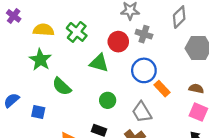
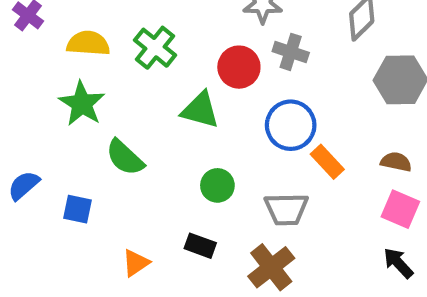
gray trapezoid: (142, 112) -> (286, 209), turned -60

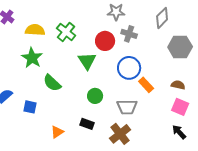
green triangle: (200, 110) -> (87, 61), turned 42

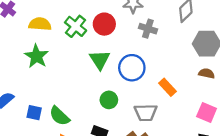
red circle: (105, 41) -> (104, 24), moved
blue circle: (129, 68) -> (132, 68), moved
green semicircle: (52, 83) -> (59, 116), moved
brown semicircle: (178, 85) -> (207, 73), moved

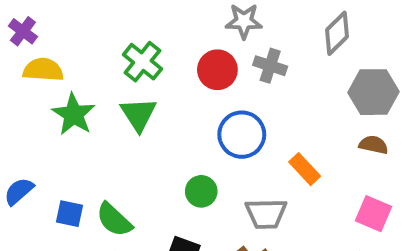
yellow semicircle: (40, 24) -> (43, 70), moved
red circle: (104, 24) -> (217, 70), moved
green triangle: (100, 60) -> (138, 114), moved

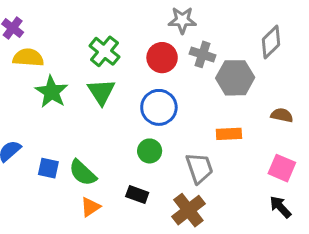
gray diamond: (337, 33) -> (271, 42), moved
gray hexagon: (373, 92) -> (235, 78), moved
blue circle: (242, 135) -> (159, 107), moved
orange rectangle: (305, 169) -> (229, 134), turned -50
gray trapezoid: (266, 214) -> (199, 168), turned -108

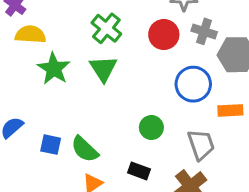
blue circle: (159, 107) -> (193, 84), moved

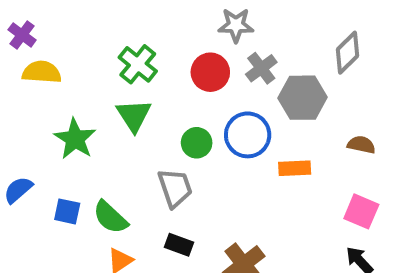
gray cross: (204, 31) -> (261, 68), turned 35
green star: (54, 69) -> (75, 139), moved
green circle: (151, 128) -> (197, 143), moved
gray trapezoid: (201, 145) -> (175, 188), moved

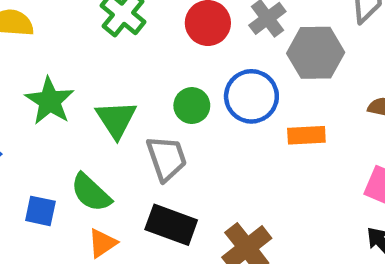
green triangle: (134, 115) -> (116, 119), moved
blue square: (67, 211) -> (40, 211), moved
black rectangle: (179, 245) -> (171, 225), size x1.5

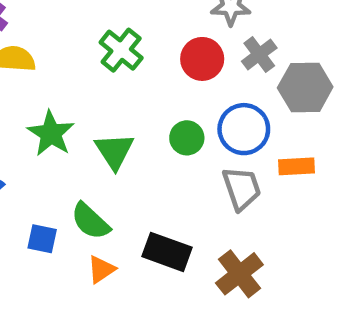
gray trapezoid: (167, 158) -> (242, 188), moved

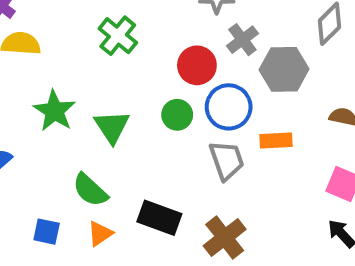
red circle: (202, 59) -> (197, 65), moved
blue square: (42, 239) -> (47, 232), moved

